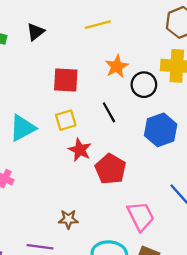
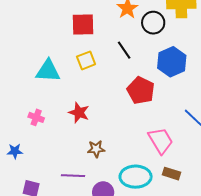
cyan triangle: (22, 128) -> (48, 71), turned 36
red star: (80, 150) -> (79, 113), moved
red pentagon: (110, 169) -> (141, 90), moved

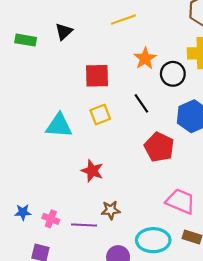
pink cross: (36, 117) -> (51, 219), moved
pink trapezoid: (161, 141) -> (180, 201), turned -36
purple line: (73, 176) -> (84, 225), moved

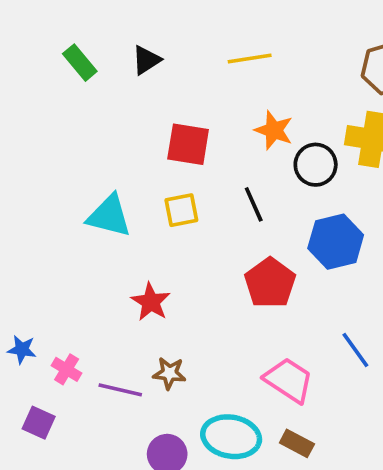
green rectangle: (26, 40) -> (80, 63), turned 30
orange star: (145, 58) -> (274, 130), turned -30

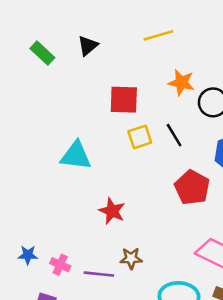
yellow square: (181, 210) -> (140, 137), moved

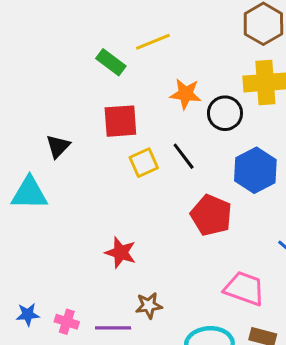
black triangle: (88, 46) -> (58, 146), moved
green rectangle: (42, 53) -> (111, 62), moved
cyan triangle: (76, 156) -> (29, 193), moved

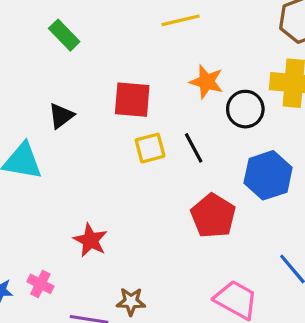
green rectangle: (111, 62) -> (64, 35), moved
red star: (121, 253) -> (90, 240), moved
pink cross: (67, 322) -> (40, 284), moved

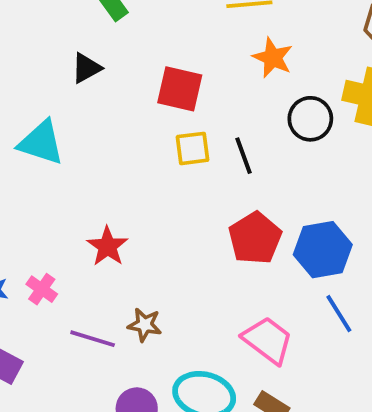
orange star: (206, 82) -> (273, 58), moved
black triangle: (61, 116) -> (86, 68), moved
blue hexagon: (268, 175) -> (323, 250), moved

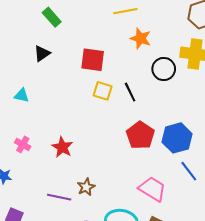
cyan triangle: (41, 143) -> (22, 95), size x0.6
yellow square: (193, 148) -> (103, 91), turned 30
pink cross: (42, 289) -> (23, 144), moved
brown star: (145, 325) -> (86, 187), turned -30

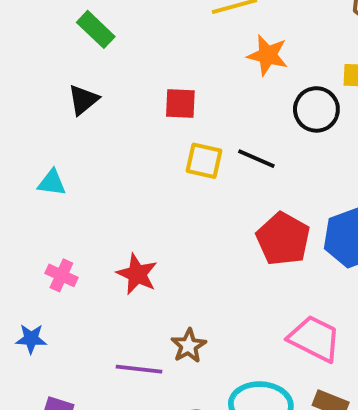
red square: (93, 60) -> (180, 104), size x0.7
black line: (130, 92) -> (256, 159), turned -36

